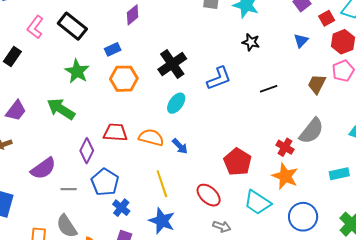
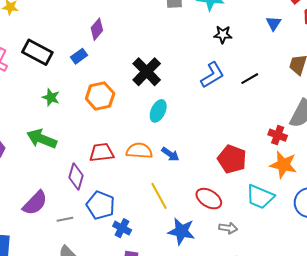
blue rectangle: (113, 49) -> (79, 56), moved
green star: (77, 71) -> (51, 97), size x0.7
blue L-shape: (219, 78) -> (212, 75), moved
blue star: (162, 221) -> (181, 231), moved

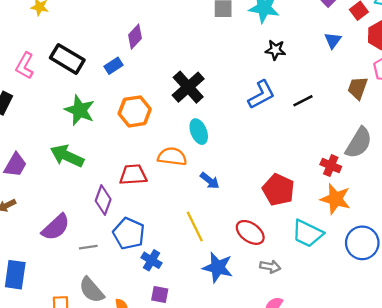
green star: (51, 97) -> (80, 110), size x1.5
cyan ellipse: (158, 111) -> (199, 132), turned -50
orange semicircle: (139, 151) -> (172, 157), moved

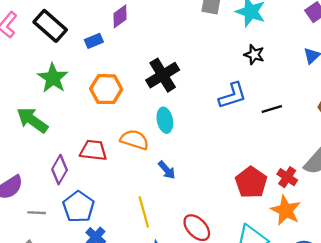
red pentagon: (278, 190) -> (251, 182), moved

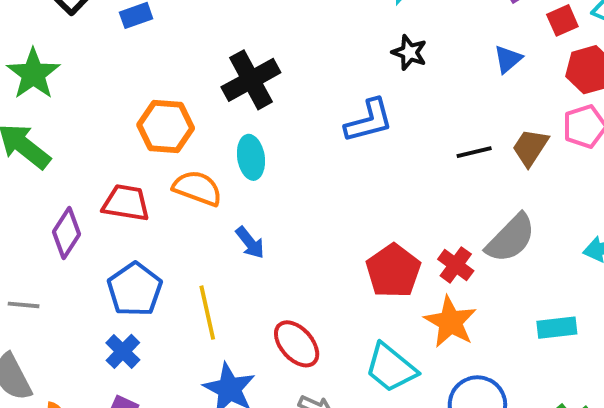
green star: (53, 78) -> (33, 74), moved
orange hexagon: (106, 89) -> (166, 127), moved
black line: (272, 109) -> (474, 152), moved
blue pentagon: (79, 207) -> (135, 289), moved

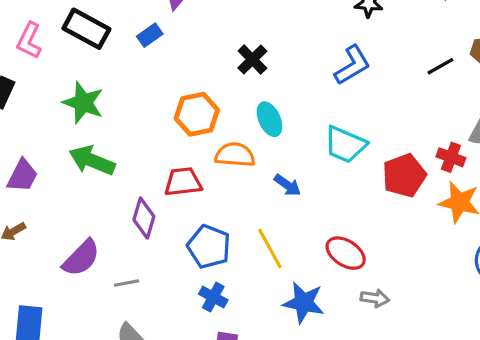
black cross: (251, 80) -> (252, 59), size x0.7
red pentagon: (393, 271) -> (404, 176), turned 30
cyan trapezoid: (391, 368) -> (345, 145), moved

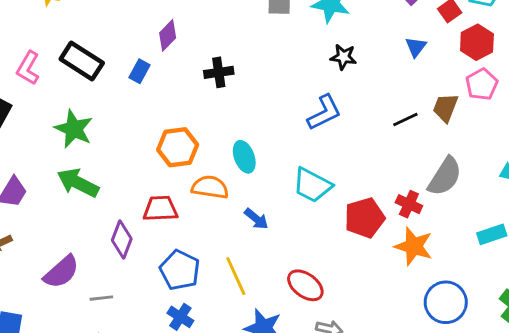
blue rectangle: (150, 35) -> (140, 71), turned -30
black cross: (252, 59) -> (219, 72), moved, turned 32

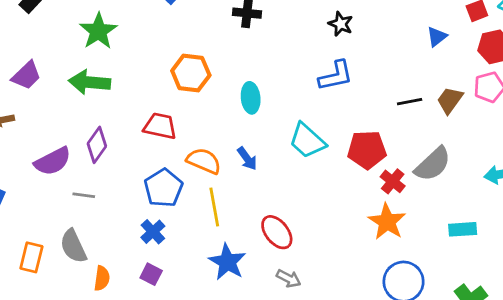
black star: (343, 57) -> (341, 24), moved
green arrow: (78, 183) -> (89, 82), turned -36
orange semicircle: (210, 187) -> (204, 161), moved
red pentagon: (365, 218) -> (367, 150), moved
purple diamond: (122, 239) -> (97, 145), moved

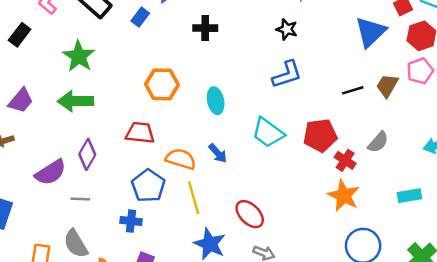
blue triangle: (437, 37) -> (371, 32), size x1.8
gray semicircle: (433, 164) -> (378, 142), size x0.7
blue cross: (153, 232) -> (131, 221), moved, turned -35

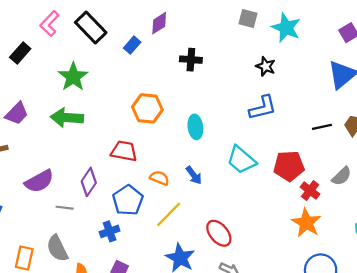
purple diamond: (87, 154) -> (89, 182), moved
orange semicircle: (181, 159) -> (159, 178), size x0.7
yellow line: (194, 198) -> (169, 214), turned 56
blue cross: (131, 221) -> (110, 231), turned -30

